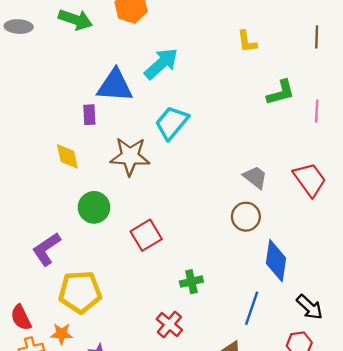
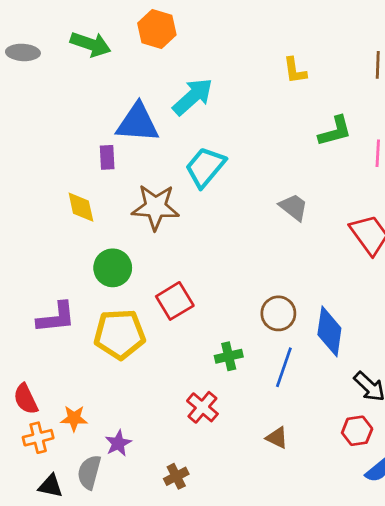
gray trapezoid: (255, 177) -> (294, 207), moved
brown circle: (246, 217) -> (278, 313), moved
purple L-shape: (46, 249) -> (56, 318), turned -152
yellow pentagon: (80, 292) -> (120, 334), moved
blue line: (252, 308) -> (284, 367), moved

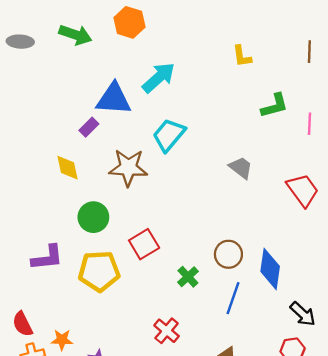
purple rectangle: (107, 157) -> (89, 127), turned 48
green cross: (229, 356) -> (188, 277), moved, turned -30

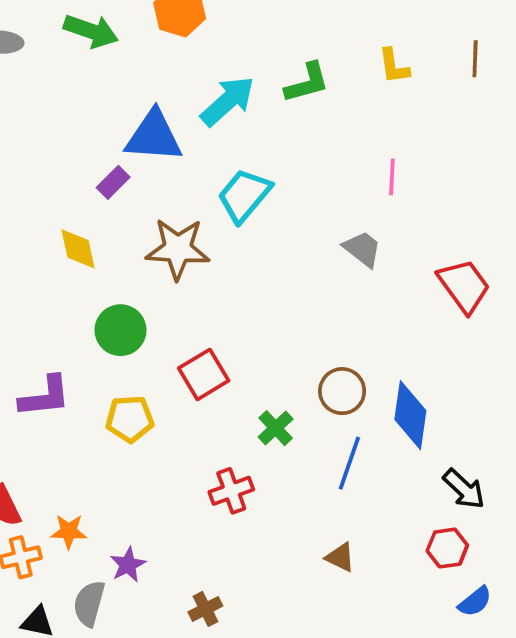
yellow L-shape: (242, 56) -> (394, 66), moved
green L-shape: (275, 106) -> (307, 83), moved
pink line: (309, 124) -> (392, 177), moved
yellow pentagon: (99, 271) -> (130, 419), size x0.7
red cross: (167, 331) -> (231, 491), moved, turned 30

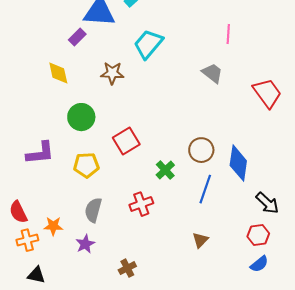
brown star: (178, 249) -> (112, 73), size x0.7
brown triangle: (340, 557) -> (200, 240), turned 48
blue semicircle: (475, 602) -> (259, 264), moved
gray semicircle: (89, 603) -> (93, 210), moved

